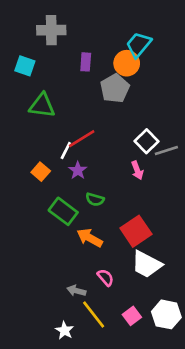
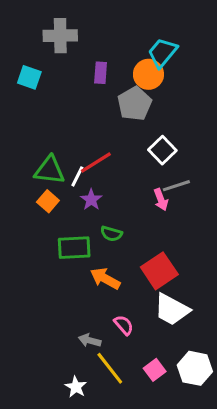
green triangle: (42, 106) -> (49, 170), moved
white square: (147, 141) -> (162, 150), moved
gray line: (166, 150) -> (176, 186), moved
green rectangle: (63, 211) -> (74, 248), turned -40

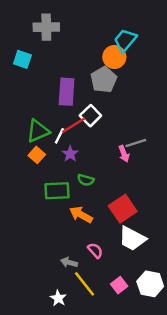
purple rectangle: (101, 73) -> (67, 92), moved, size x1.6
white square: (162, 150) -> (90, 116), moved
green triangle: (49, 170) -> (38, 131), turned -30

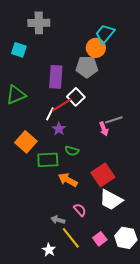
gray pentagon: (104, 80) -> (87, 67), turned 30
green triangle: (38, 131) -> (16, 95), moved
orange square: (37, 155) -> (26, 142), moved, size x1.5

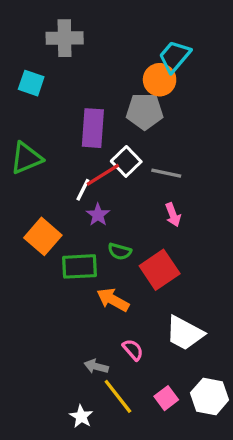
gray line: (114, 120) -> (166, 173), moved, turned 30
red square: (103, 175) -> (160, 270), moved

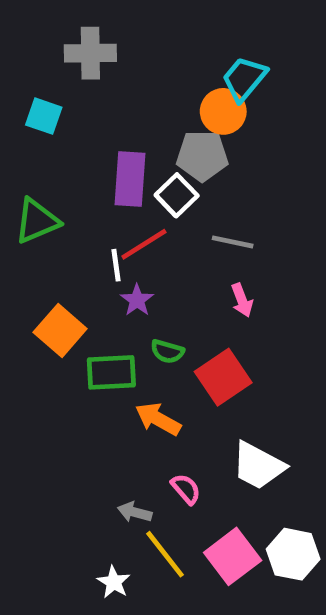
white square: (126, 161) -> (177, 195), moved
white line: (83, 190) -> (116, 265), turned -35
pink square: (166, 398) -> (233, 556), size x1.6

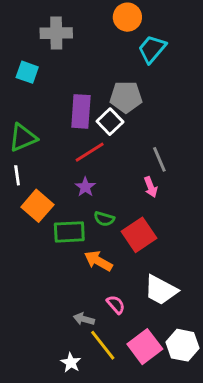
orange circle: (223, 111) -> (127, 17), moved
gray line: (233, 242) -> (159, 159), moved, turned 55
white line: (116, 265) -> (17, 175), moved

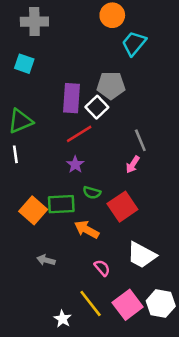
gray cross: (56, 33) -> (34, 22), moved
pink arrow: (151, 187) -> (133, 164), turned 54
orange square: (37, 206) -> (33, 210), moved
gray arrow: (84, 319) -> (46, 260), moved

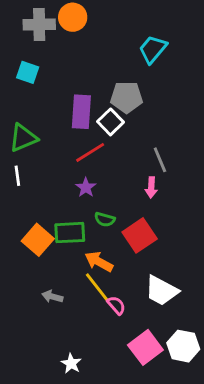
orange circle: (112, 15) -> (73, 17), moved
pink arrow: (133, 164) -> (151, 187), turned -30
yellow line: (91, 304) -> (97, 288), moved

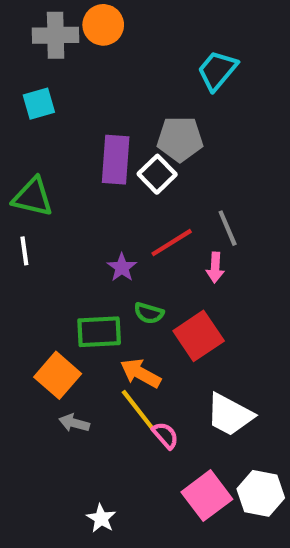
cyan square: (28, 72) -> (39, 104), turned -35
green triangle: (23, 138) -> (33, 197), turned 36
red line: (90, 152) -> (172, 243), moved
orange square: (38, 240) -> (58, 375), moved

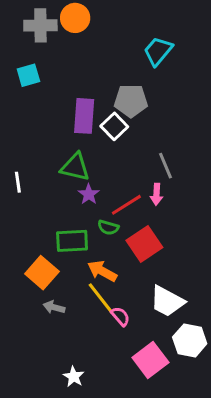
green triangle: (33, 197) -> (75, 167), moved
red line: (172, 243) -> (126, 205), moved
white hexagon: (261, 493) -> (190, 340), moved

